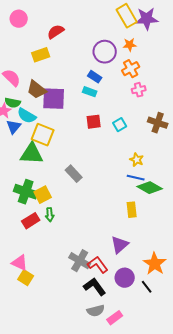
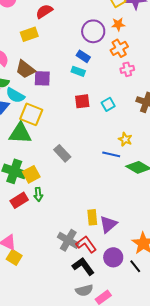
purple square: (54, 99) -> (42, 78), size x0.7
blue line: (136, 178) -> (111, 154), moved
yellow rectangle: (132, 210) -> (92, 217), moved

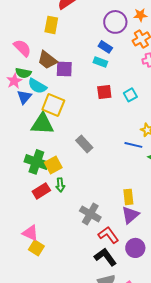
yellow rectangle: (29, 34) -> (51, 25), turned -60
yellow rectangle: (92, 217) -> (128, 197), moved
gray cross: (68, 240) -> (90, 214), moved

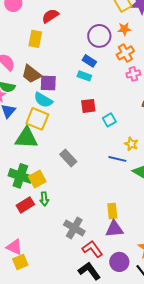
cyan semicircle: (37, 86) -> (43, 100), moved
cyan square: (130, 95) -> (109, 120), moved
purple triangle: (130, 215) -> (114, 229), turned 36
yellow square: (36, 248) -> (20, 262), turned 35

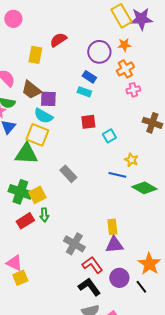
red semicircle: (50, 16) -> (58, 40), moved

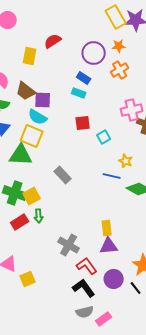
pink cross: (133, 90) -> (132, 110), moved, size x1.5
yellow square: (20, 278) -> (28, 279), moved

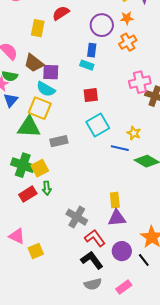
blue rectangle: (84, 78) -> (92, 50), turned 64
cyan square: (104, 137) -> (98, 125), moved, size x1.6
gray rectangle: (63, 175) -> (59, 141), moved, turned -60
pink rectangle: (104, 319) -> (124, 287), moved

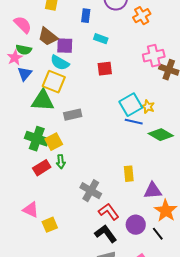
blue rectangle: (92, 50) -> (86, 16), moved
cyan square: (98, 125) -> (131, 105), moved
purple triangle: (117, 218) -> (153, 191), moved

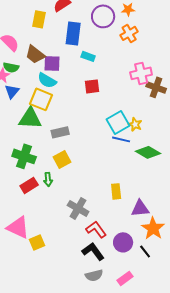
blue rectangle: (86, 16) -> (73, 33), size x1.6
yellow square: (54, 142) -> (62, 159), moved
pink triangle: (31, 210) -> (18, 227), size x1.4

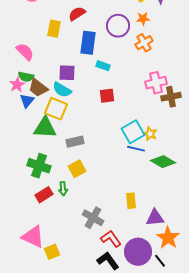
brown trapezoid: (35, 54) -> (38, 88), moved
brown cross: (156, 87) -> (171, 97), turned -30
purple circle: (123, 242) -> (138, 252), size x1.4

